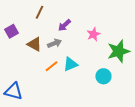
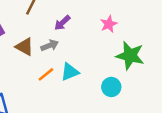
pink star: (93, 34) -> (109, 24), moved
green star: (118, 51) -> (130, 56), turned 30

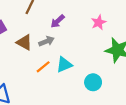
cyan circle: (111, 87) -> (93, 82), moved

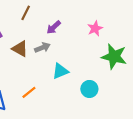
orange line: (43, 67) -> (29, 92), moved

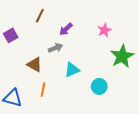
brown triangle: (20, 49) -> (35, 65), moved
green star: (114, 56) -> (122, 56), turned 30
orange line: (29, 92) -> (43, 90), turned -40

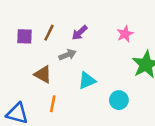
brown line: (40, 16) -> (49, 33), moved
purple square: (11, 35) -> (25, 36), moved, turned 32

